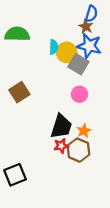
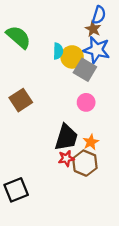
green semicircle: (17, 34) -> (18, 37), turned 40

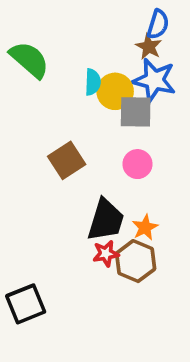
gray square: (85, 70) -> (136, 112), turned -30
brown square: (21, 100) -> (67, 160), moved

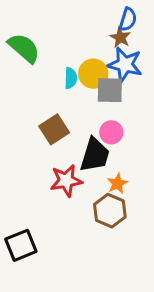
cyan semicircle: (93, 82) -> (71, 78), moved
black trapezoid: (106, 220) -> (95, 155), moved
red star: (106, 254) -> (66, 181), moved, size x1.5

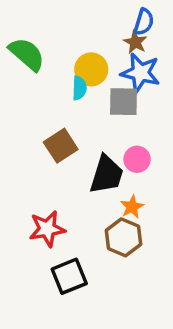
yellow circle: (93, 74) -> (91, 69), moved
pink circle: (111, 132) -> (137, 159), moved
red star: (66, 181) -> (47, 229), moved
black square: (21, 245) -> (69, 276), moved

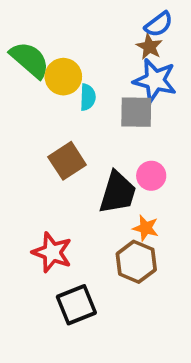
blue semicircle: (144, 22) -> (159, 24), turned 36
yellow circle: (91, 69) -> (63, 77), moved
orange star: (132, 207) -> (146, 228), turned -30
red star: (47, 229) -> (52, 252), turned 30

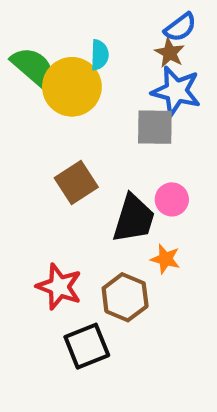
yellow circle: (63, 77) -> (72, 87), size x1.4
cyan semicircle: (88, 97) -> (100, 55), moved
brown hexagon: (136, 262) -> (125, 297), moved

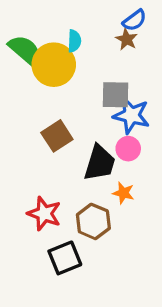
blue star: (176, 91) -> (131, 115), moved

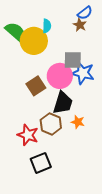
pink circle: (128, 149) -> (60, 76), moved, size x1.6
brown hexagon: (93, 221) -> (51, 124), moved

